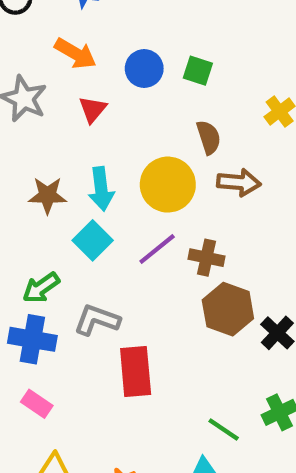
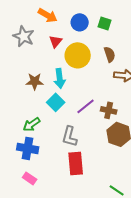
yellow circle: (168, 185) -> (78, 55), moved
gray L-shape: (97, 320) -> (70, 136), moved, turned -95

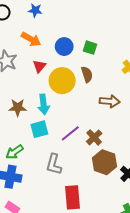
brown semicircle: (110, 54) -> (87, 74), moved
cyan square: (56, 102) -> (39, 129), turned 30
brown cross: (109, 110) -> (94, 137), turned 35
red rectangle: (76, 163) -> (72, 197), moved

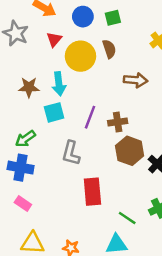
green square: (90, 48) -> (113, 18), turned -32
purple line: (70, 133) -> (90, 117), turned -30
brown cross: (94, 137) -> (118, 122), turned 35

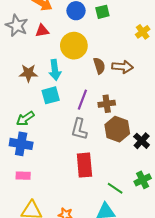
red triangle: (54, 39) -> (42, 31), moved, turned 40
brown semicircle: (109, 49) -> (99, 66), moved
gray L-shape: (71, 153) -> (79, 129), moved
pink rectangle: (23, 204) -> (23, 176), turned -32

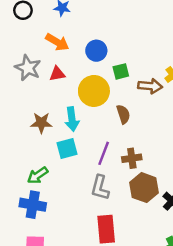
green square: (102, 12) -> (121, 71), moved
brown arrow: (123, 67) -> (150, 86), moved

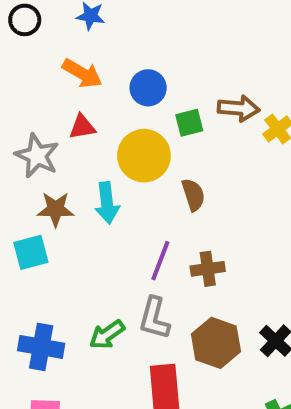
gray star: (28, 68) -> (37, 156), moved
brown arrow: (150, 86) -> (239, 108), moved
cyan square: (67, 148) -> (31, 252), moved
green arrow: (38, 175) -> (107, 335), moved
brown hexagon: (144, 188) -> (216, 343), moved

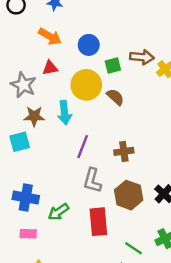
brown semicircle: (193, 195) -> (115, 97), moved, turned -30
purple line: (160, 261) -> (83, 147), moved
green arrow: (107, 335) -> (58, 212), moved

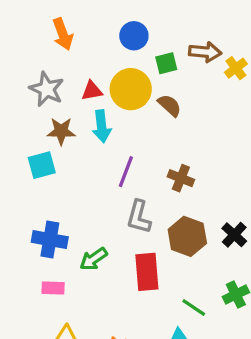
orange arrow: (50, 36) -> (63, 34), moved, turned 40
red triangle: (50, 68) -> (92, 91), moved
brown cross: (124, 151) -> (181, 178), turned 30

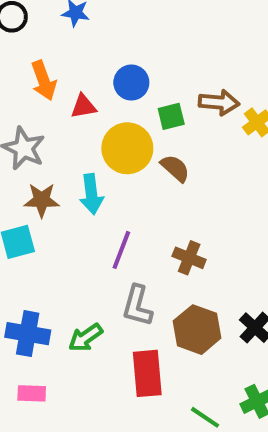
red triangle: (92, 91) -> (84, 106), moved
green arrow: (94, 259) -> (86, 338), moved

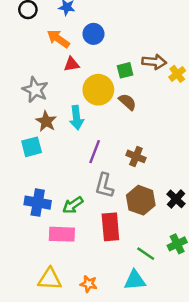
orange arrow: (44, 81) -> (58, 39), moved, turned 145
blue circle: (131, 83) -> (93, 34), moved
brown star: (42, 200) -> (46, 121), turned 30
pink rectangle: (32, 393) -> (62, 234), moved, size x1.5

